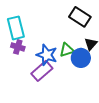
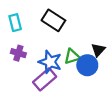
black rectangle: (80, 17) -> (53, 20), moved
cyan rectangle: (16, 28) -> (15, 23), moved, size x0.7

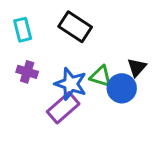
green triangle: (72, 56) -> (101, 76), turned 35

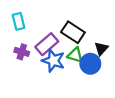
black rectangle: (75, 27) -> (73, 32), moved
purple rectangle: (63, 108) -> (47, 44), moved

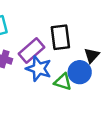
black rectangle: (73, 32) -> (60, 37), turned 50
green triangle: (75, 55) -> (63, 82), moved

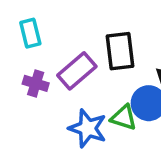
blue star: (39, 69) -> (88, 128), moved

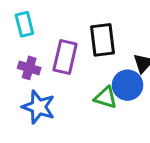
purple rectangle: (77, 71) -> (65, 57), turned -36
blue star: (88, 128) -> (39, 107), moved

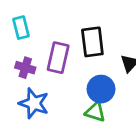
blue circle: (127, 85) -> (101, 89), moved
green triangle: (106, 98) -> (95, 112), moved

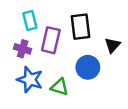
cyan rectangle: (21, 28) -> (30, 20), moved
green triangle: (95, 112) -> (59, 87), moved

